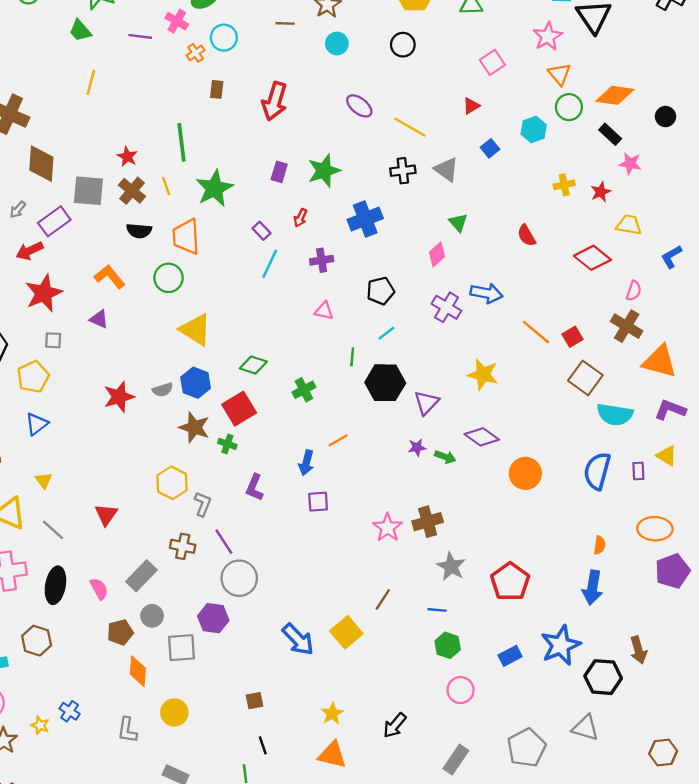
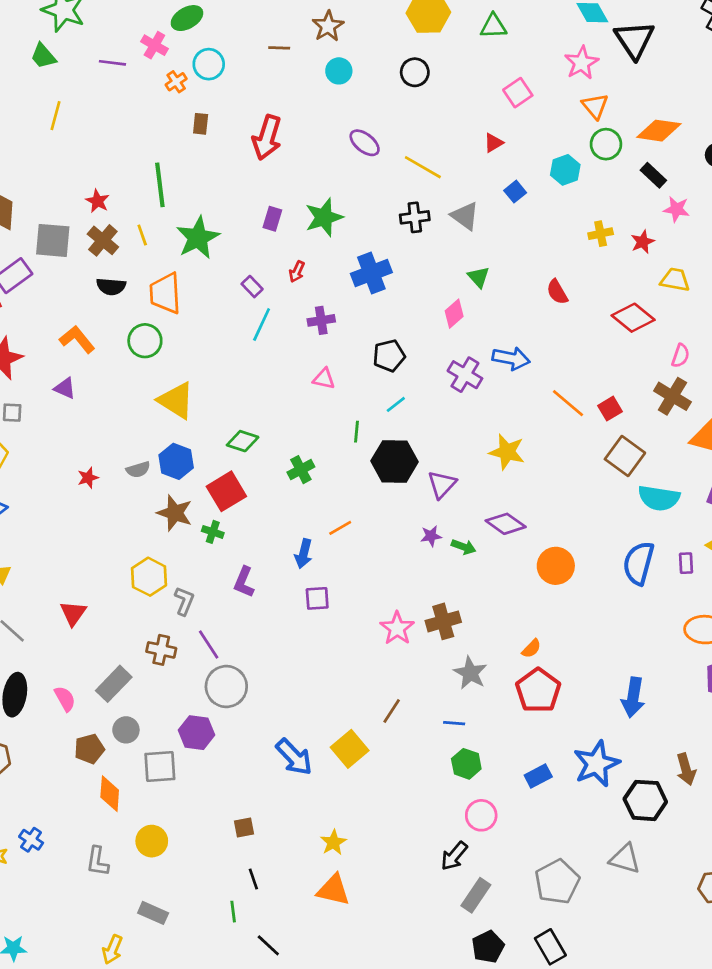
red star: (119, 397) -> (88, 478), size x0.6
orange semicircle: (600, 545) -> (531, 649), moved, turned 36
black arrow: (395, 725) -> (454, 856), moved

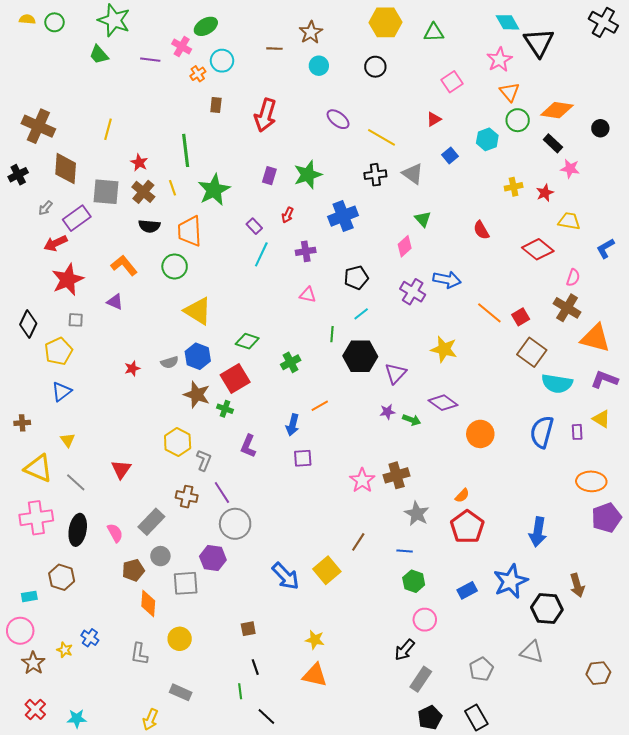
yellow line: (55, 116) -> (108, 129), moved
yellow star: (333, 842) -> (315, 640), turned -30
gray pentagon: (557, 882) -> (481, 669), size x0.7

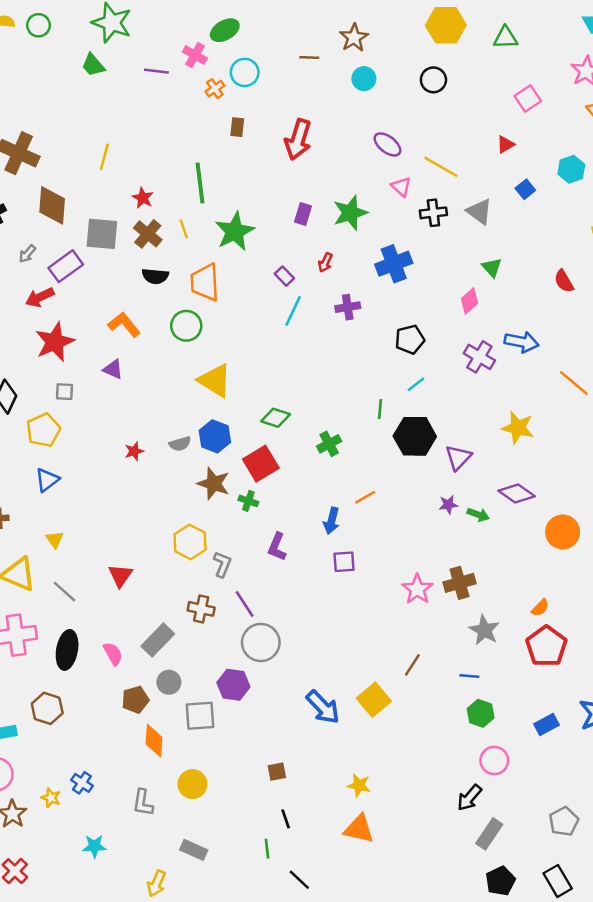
pink triangle: (308, 295) -> (401, 187), moved, turned 30
cyan star: (77, 719) -> (94, 846), moved

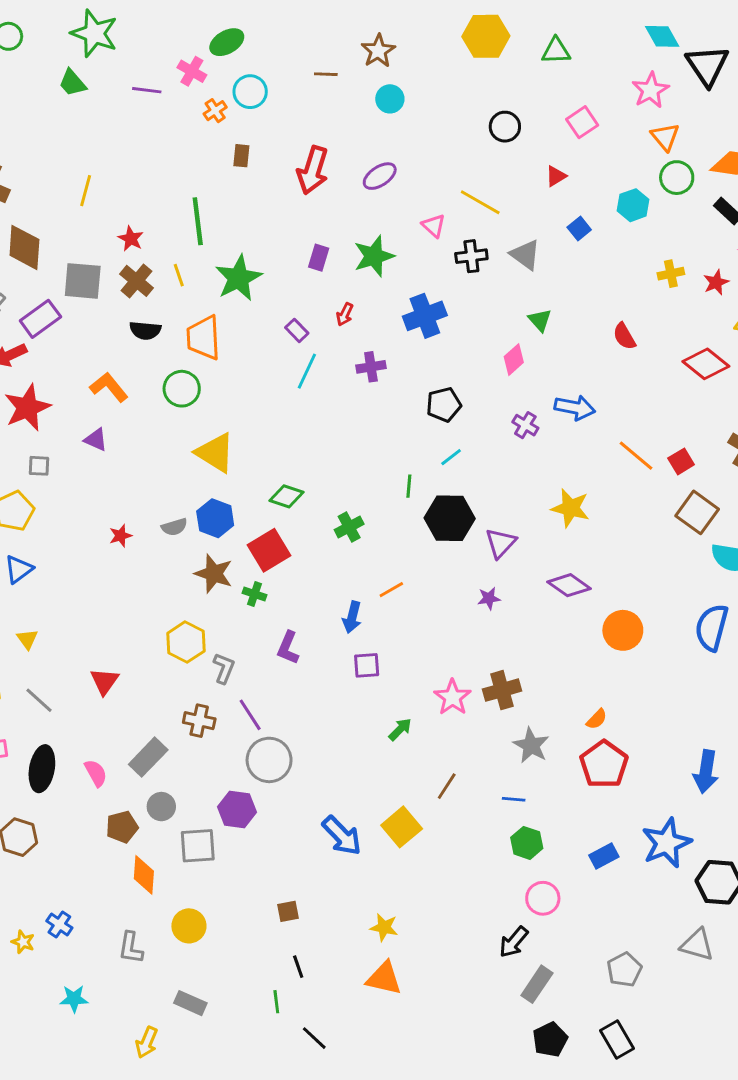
black circle: (433, 80) -> (505, 127), moved
purple ellipse: (387, 144) -> (380, 176), moved, turned -72
purple cross: (479, 357) -> (525, 425), size x0.7
green arrow: (478, 515) -> (400, 729), moved, turned -65

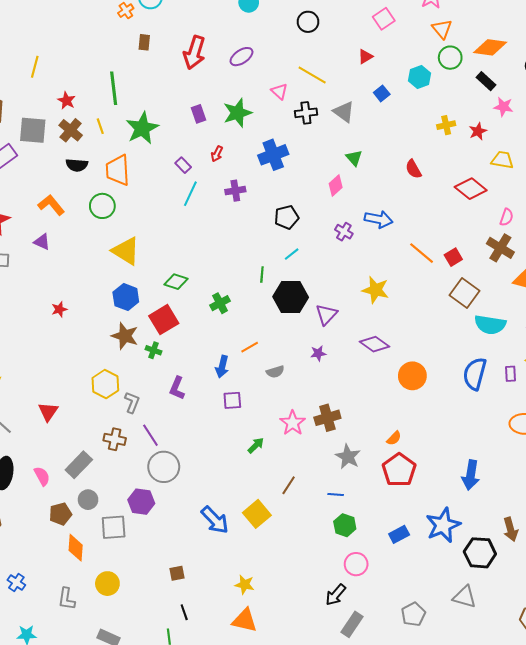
black circle: (505, 127) -> (308, 22), moved
purple rectangle: (319, 258) -> (199, 114), turned -36
gray semicircle: (174, 527) -> (275, 372), moved

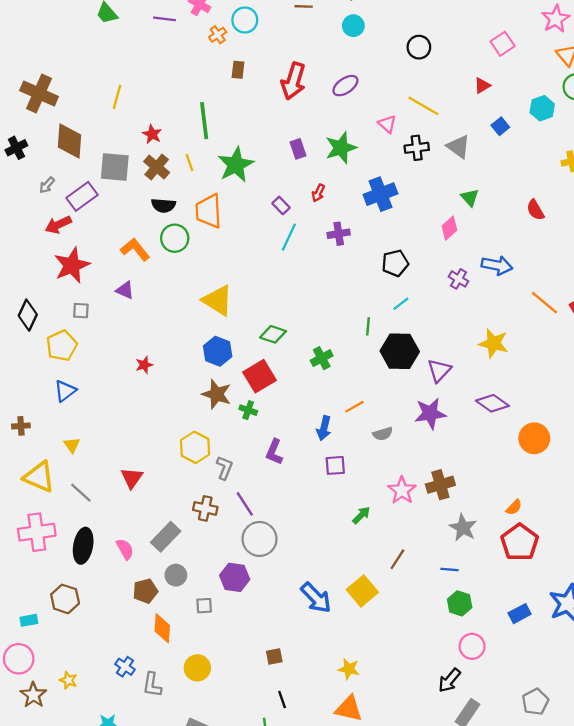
green circle: (102, 206) -> (175, 238), moved
purple star: (318, 353) -> (430, 413), size x1.8
gray square: (114, 527) -> (204, 606), size x0.6
blue cross: (16, 583) -> (125, 667), moved

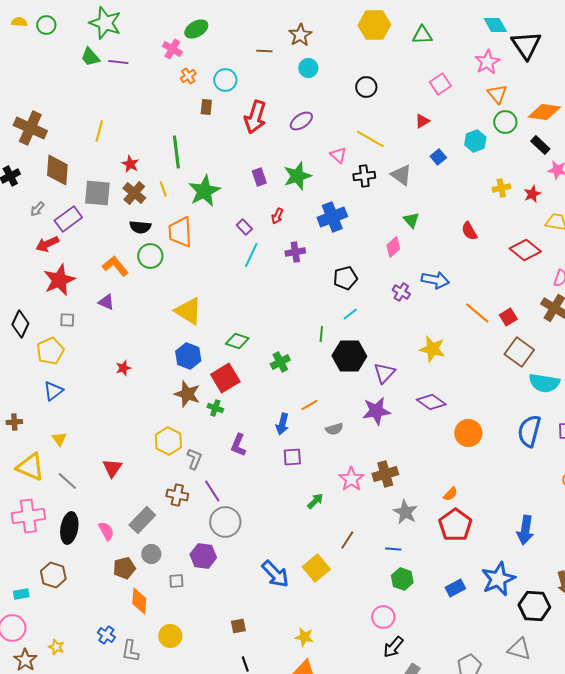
purple line: (165, 19) -> (118, 62), moved
cyan circle: (245, 20) -> (225, 80), moved
pink circle: (472, 646) -> (383, 617), moved

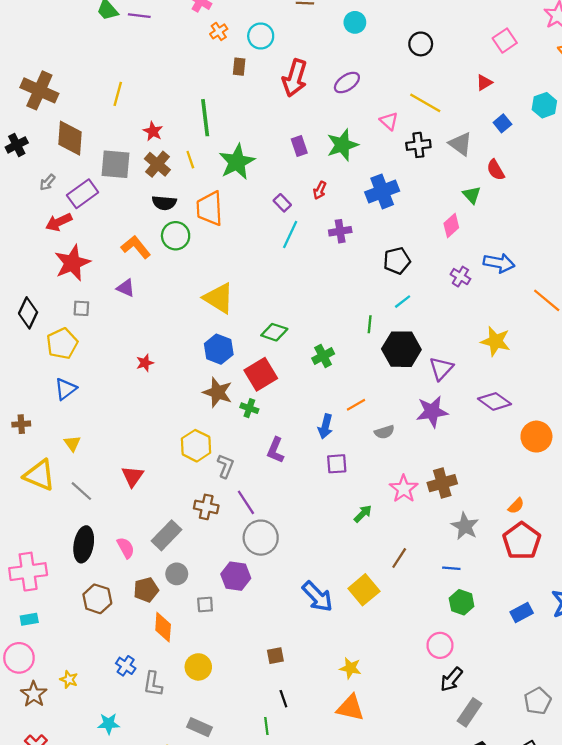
red semicircle: (469, 231) -> (496, 170), moved
pink cross: (28, 516) -> (28, 572), moved
brown hexagon: (53, 575) -> (97, 599), moved

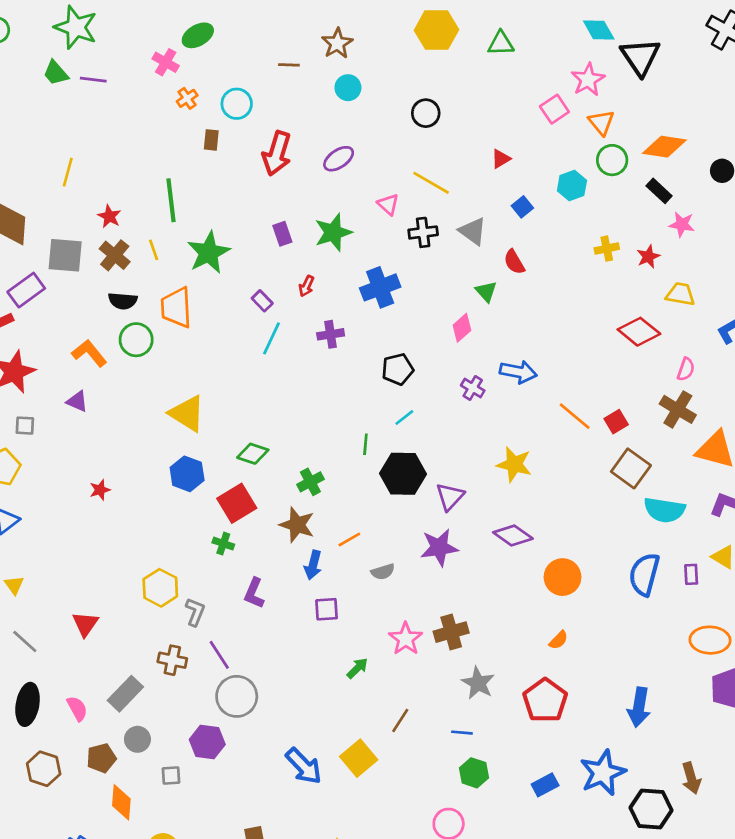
pink square: (505, 41) -> (554, 109), moved
brown star: (218, 392) -> (297, 525), moved
orange semicircle: (516, 506) -> (558, 640), moved

